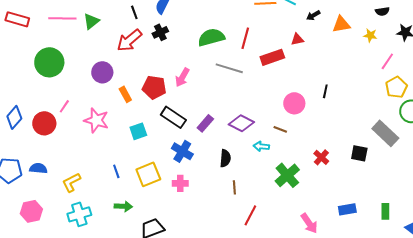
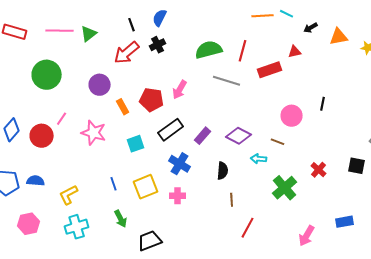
black rectangle: (173, 117) -> (171, 130), turned -70
green arrow: (123, 206) -> (121, 219), turned 60
pink arrow: (309, 223) -> (307, 236), turned 65

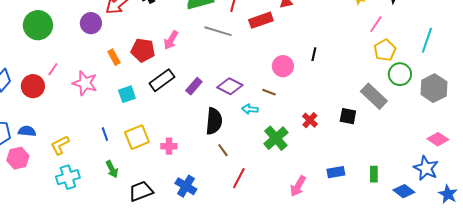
purple circle: (100, 85) -> (91, 23), moved
blue cross: (180, 164) -> (186, 186), moved
black semicircle: (223, 171) -> (214, 121), size x1.5
brown line: (232, 200) -> (223, 150), turned -32
pink hexagon: (29, 224) -> (18, 158), moved

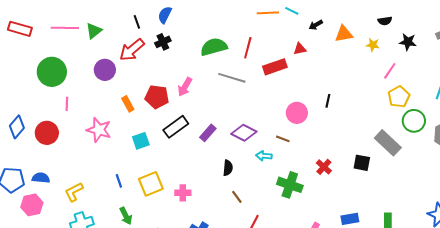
pink line: (53, 69) -> (67, 104), moved, turned -32
black semicircle: (214, 121) -> (228, 168), size x0.6
green cross: (276, 138) -> (290, 185), turned -30

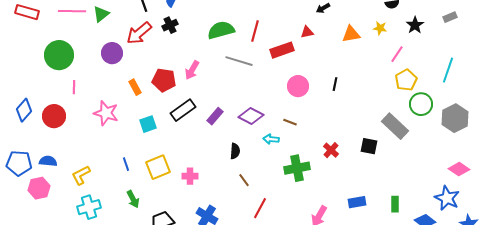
orange triangle: (344, 34) -> (351, 34), moved
black star: (408, 42) -> (415, 25), turned 30
pink circle: (297, 113) -> (298, 86), moved
green cross: (290, 185) -> (297, 168), turned -30

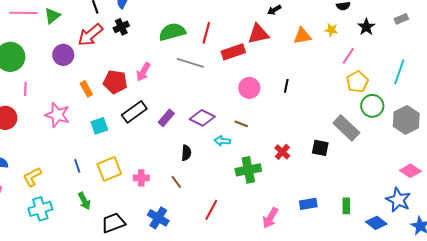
red triangle: (307, 32) -> (258, 34), size x1.6
brown line: (244, 180) -> (176, 182), moved

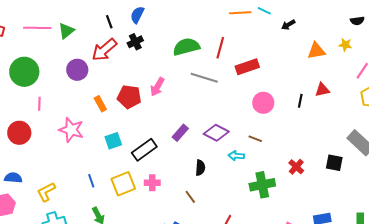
red triangle: (258, 34) -> (322, 90), moved, size x0.7
black rectangle: (134, 112) -> (144, 150), moved
pink cross: (141, 178) -> (152, 183), moved

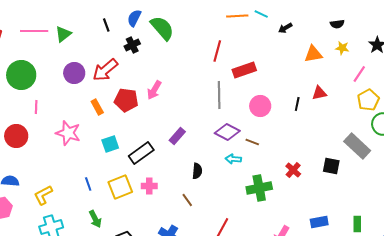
black semicircle: (357, 21) -> (337, 24), moved
green semicircle: (186, 47) -> (162, 28), moved, turned 64
red arrow: (104, 50) -> (105, 70), moved
gray line: (204, 78) -> (219, 95), moved, turned 72
purple diamond: (216, 133) -> (227, 132), moved

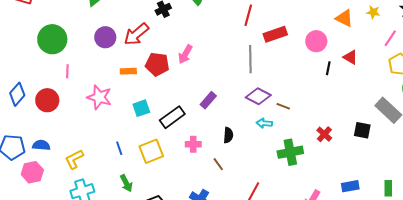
orange triangle: (313, 54) -> (344, 18), turned 36
red triangle: (319, 93) -> (350, 57), turned 42
pink circle: (260, 106) -> (316, 41), moved
orange rectangle: (97, 107) -> (128, 71), turned -63
pink cross: (149, 186) -> (193, 144), moved

